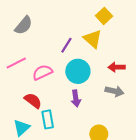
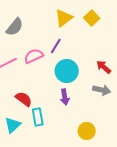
yellow triangle: (93, 39) -> (64, 18), moved, turned 42
red arrow: (117, 67) -> (104, 67), turned 42
pink semicircle: (42, 72) -> (34, 56), moved

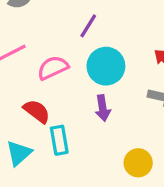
pink semicircle: (34, 56) -> (53, 68), moved

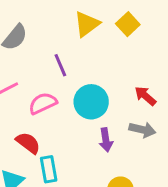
purple line: (88, 26) -> (60, 65), moved, turned -55
purple arrow: (103, 108) -> (106, 140), moved

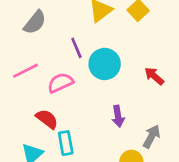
cyan circle: (91, 102) -> (105, 64), moved
gray arrow: (142, 130) -> (152, 136), moved, turned -75

